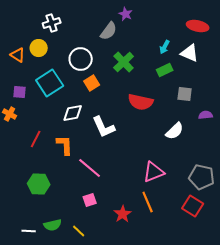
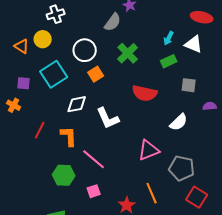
pink triangle: (154, 172) -> (149, 150), moved
gray pentagon: (202, 177) -> (182, 168), moved
green hexagon: (39, 184) -> (64, 175), moved

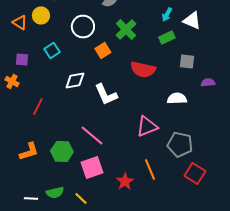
cyan square: (54, 74) -> (52, 50), size x0.6
orange square: (96, 74) -> (103, 50), moved
white semicircle: (179, 122) -> (177, 98), turned -138
orange L-shape: (69, 136) -> (29, 152), moved, turned 75
pink square: (94, 191) -> (92, 168), size x1.6

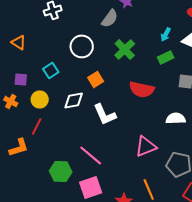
yellow circle: (41, 16) -> (40, 99), moved
orange square: (103, 50) -> (96, 79), moved
orange L-shape: (29, 152) -> (19, 147), moved

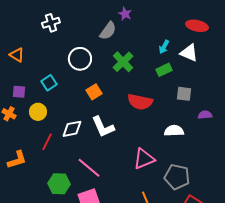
white diamond: (74, 100) -> (72, 129), moved
red line: (37, 126) -> (47, 142), moved

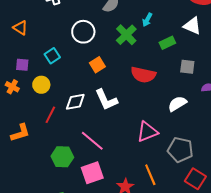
cyan arrow: (164, 47) -> (147, 20), moved
white semicircle: (174, 131) -> (177, 104), turned -30

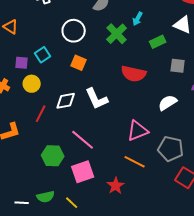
purple square: (22, 65) -> (22, 63), moved
orange square: (97, 65) -> (79, 63), moved, turned -35
orange line: (150, 175) -> (135, 162), moved, turned -40

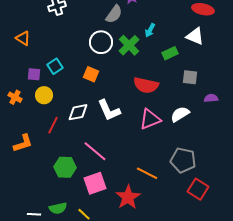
white circle: (74, 31) -> (101, 42), moved
pink triangle: (138, 131) -> (150, 119), moved
red star: (116, 186) -> (128, 197), size x1.4

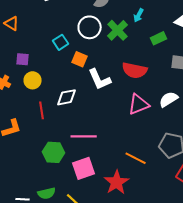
cyan square: (55, 66) -> (61, 42), moved
white L-shape: (109, 110) -> (100, 79), moved
red line: (53, 125) -> (42, 110), turned -36
pink line: (95, 151) -> (84, 136), turned -40

